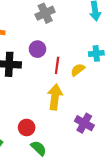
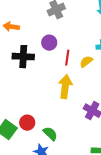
red circle: (27, 127) -> (27, 123), moved

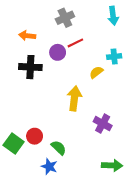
orange arrow: (11, 27) -> (27, 36), moved
red line: (67, 58) -> (75, 43), moved, turned 56

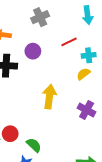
red line: (75, 43) -> (69, 42), moved
yellow semicircle: (96, 72) -> (83, 74), moved
purple cross: (103, 124) -> (87, 110), moved

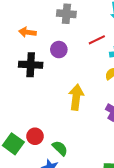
gray cross: (40, 17) -> (66, 14), turned 30

